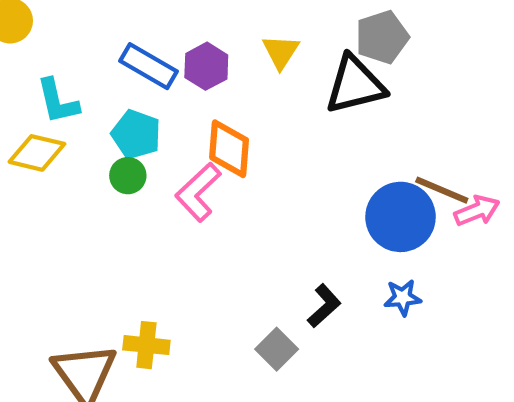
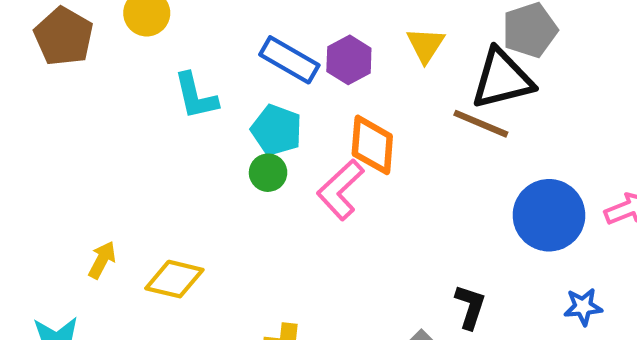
yellow diamond: (37, 153) -> (174, 279), moved
brown line: (442, 190) -> (481, 124), moved
blue star: (403, 298) -> (583, 307), moved
black L-shape: (324, 306) -> (470, 307), turned -30

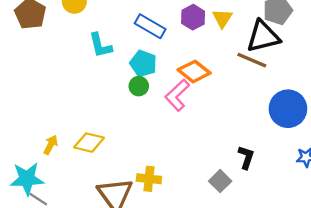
purple hexagon: (349, 60) -> (193, 17), moved
orange diamond: (372, 145) -> (194, 71), turned -56
yellow arrow: (102, 260) -> (51, 145), moved

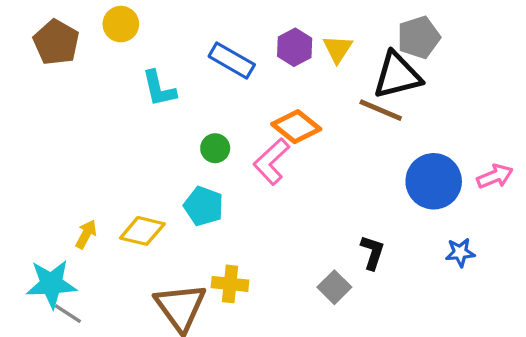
cyan pentagon: (143, 63) -> (204, 206), moved

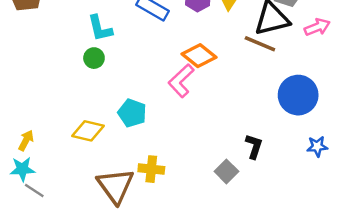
green circle: (215, 148) -> (94, 58), moved
pink arrow: (495, 176) -> (317, 27), moved
yellow arrow: (86, 234) -> (26, 140), moved
cyan star: (51, 284) -> (22, 169), size x0.7

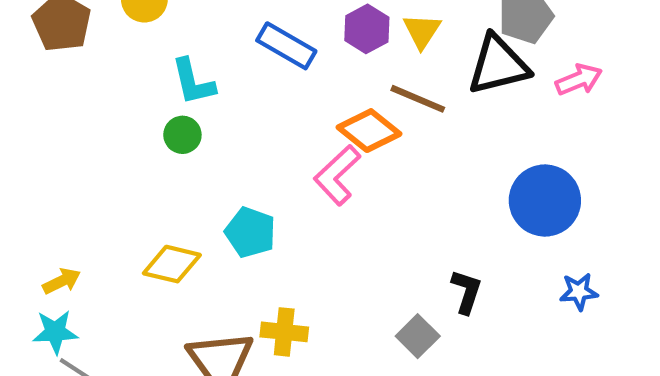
brown line: (260, 44) -> (418, 99), moved
yellow arrow: (26, 140) -> (62, 281), turned 36

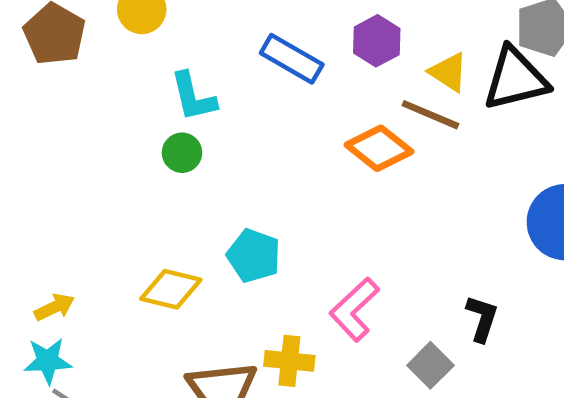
yellow triangle: (422, 31) -> (448, 72), moved, turned -30
pink L-shape: (337, 175) -> (354, 309), moved

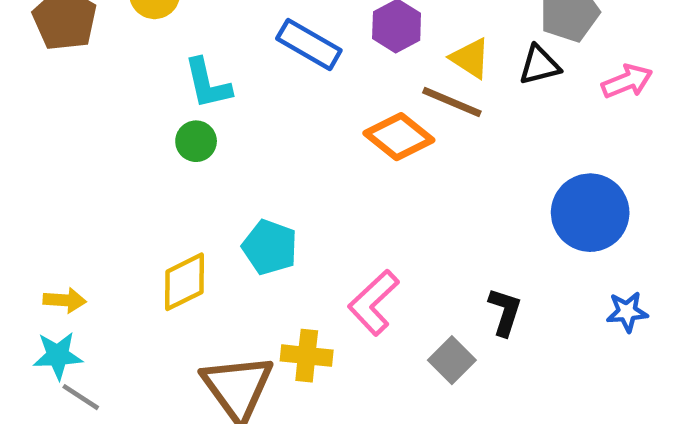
black triangle: (516, 79) -> (539, 65), size x0.6
yellow diamond: (171, 289) -> (185, 282), turned -40
yellow arrow: (54, 307) -> (65, 300), turned 30

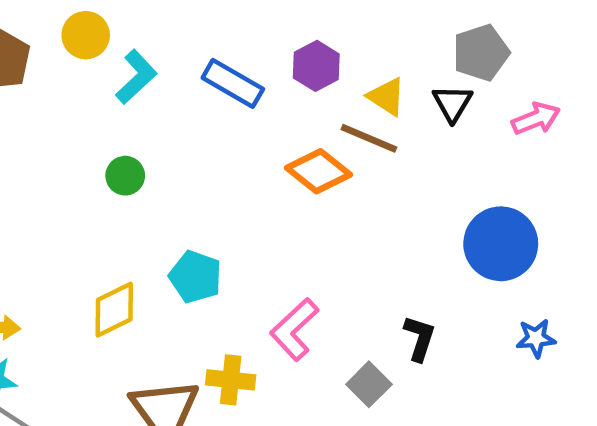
black triangle: (539, 65) -> (452, 103), turned -45
cyan L-shape: (208, 84) -> (136, 77), moved, turned -120

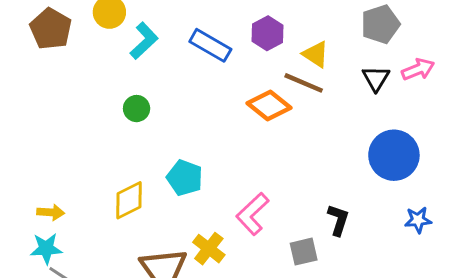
black triangle: (452, 103) -> (376, 78), moved
yellow cross: (231, 380) -> (209, 249), turned 32
gray square: (369, 384) -> (304, 252), turned 32

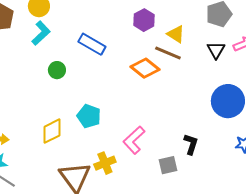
cyan L-shape: (144, 41) -> (41, 33), moved
blue rectangle: (210, 45) -> (92, 44), moved
yellow cross: (209, 249) -> (105, 163), turned 30

